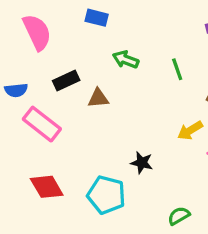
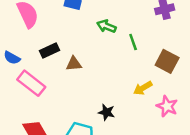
green arrow: (126, 60) -> (106, 26), moved
blue semicircle: (16, 90) -> (12, 58), turned 35

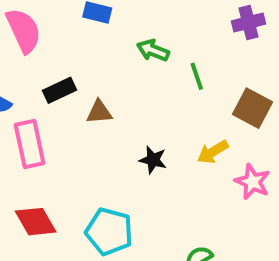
pink rectangle: (31, 83) -> (30, 144), turned 40
black star: (106, 112) -> (153, 160), moved

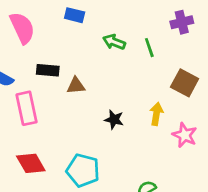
green line: (197, 76) -> (149, 48), moved
black rectangle: (59, 90) -> (48, 70), turned 30
yellow arrow: (213, 152) -> (156, 114), turned 130

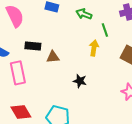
green arrow: (114, 42) -> (84, 14), moved
yellow arrow: (156, 114) -> (94, 48), moved

